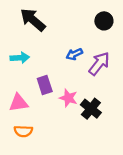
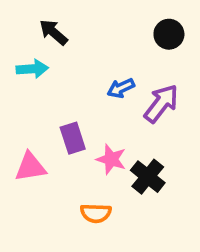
black arrow: (33, 20) -> (53, 32), size x0.7
cyan arrow: (20, 58) -> (32, 69), moved
orange semicircle: (23, 131) -> (96, 213), moved

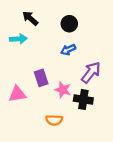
black circle: (169, 34) -> (69, 24), moved
purple arrow: (161, 103) -> (91, 72), moved
black cross: (148, 177) -> (83, 99), turned -30

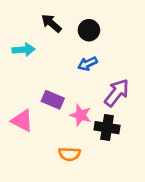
black arrow: (30, 18) -> (51, 23), moved
purple rectangle: (41, 78) -> (53, 100), turned -49
pink triangle: (17, 94) -> (22, 121), turned 36

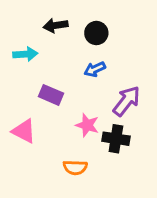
black arrow: (51, 23) -> (56, 25), turned -50
purple rectangle: (53, 100) -> (51, 95), moved

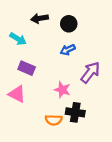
cyan arrow: (25, 54) -> (18, 39), turned 35
purple rectangle: (51, 95) -> (27, 68), moved
black cross: (116, 139) -> (75, 112), moved

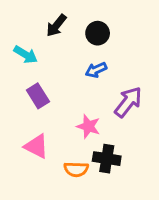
black arrow: (40, 18) -> (56, 26), turned -42
purple rectangle: (27, 68) -> (38, 96), turned 35
pink triangle: (17, 94) -> (36, 146), moved

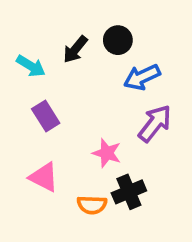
black arrow: (56, 26) -> (75, 49), moved
blue arrow: (96, 70) -> (142, 77), moved, size x1.4
black cross: (107, 159) -> (129, 192), turned -32

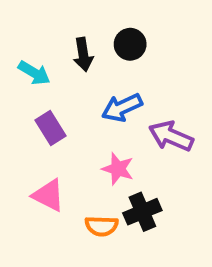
black arrow: (75, 49) -> (83, 54), turned -48
blue arrow: (142, 77) -> (122, 108), moved
purple arrow: (155, 123) -> (171, 136), turned -105

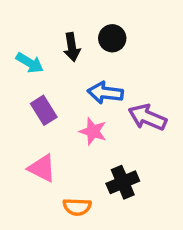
blue arrow: (122, 108) -> (105, 93), turned 32
pink star: (118, 169) -> (93, 131), moved
orange semicircle: (102, 226) -> (77, 207), moved

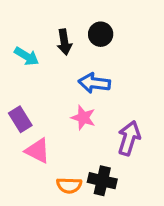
purple rectangle: (44, 110) -> (20, 119), moved
purple arrow: (147, 117) -> (129, 138), moved, turned 84
black cross: (123, 182) -> (102, 181), moved, turned 36

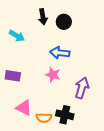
black arrow: (64, 42) -> (43, 17), moved
purple rectangle: (20, 119) -> (13, 76), turned -49
pink triangle: (38, 151) -> (24, 108), moved

